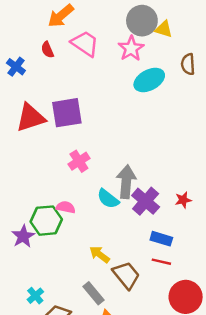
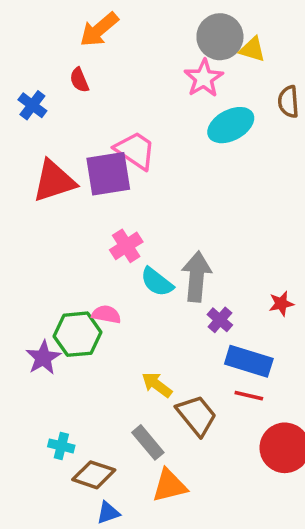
pink trapezoid: (85, 44) -> (135, 150), moved
cyan semicircle: (108, 199) -> (157, 282), moved
purple cross: (146, 201) -> (220, 320), moved, size x0.6
blue rectangle: (161, 239) -> (249, 361), size x1.4
cyan cross: (35, 296) -> (61, 446), turned -35

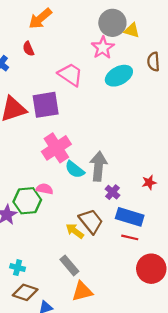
pink trapezoid: (135, 150) -> (70, 75), moved
pink cross: (126, 246) -> (56, 148), size x1.5
brown trapezoid: (197, 415) -> (91, 221), moved
brown diamond: (94, 475) -> (25, 292), moved

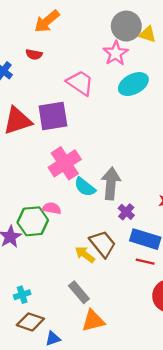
red semicircle: (28, 49) -> (34, 54), turned -56
cyan cross: (18, 268) -> (22, 295), turned -32

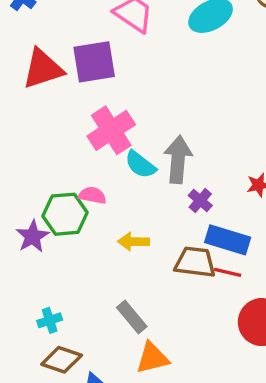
brown trapezoid: (103, 244) -> (195, 262), moved, turned -44
yellow arrow: (85, 254) -> (133, 242), moved, turned -36

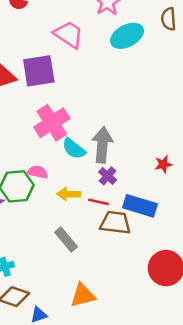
purple cross: (200, 201) -> (108, 176), moved
yellow arrow: (133, 242) -> (69, 194), moved
red line: (228, 272) -> (98, 202), moved
gray rectangle: (132, 317) -> (66, 240), moved

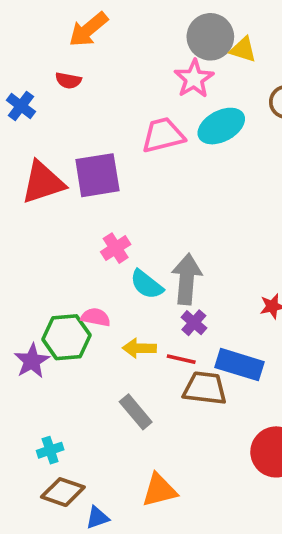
pink trapezoid: (69, 35) -> (163, 135), moved, turned -48
pink cross: (52, 123) -> (116, 248), size x0.6

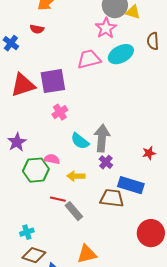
pink cross: (116, 248) -> (60, 112), moved
red line: (181, 359) -> (58, 199), moved
purple star: (32, 361) -> (17, 142), moved

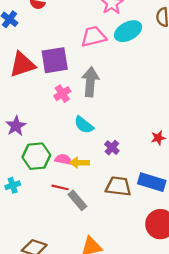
gray arrow: (102, 138) -> (90, 82), moved
pink semicircle: (52, 159) -> (63, 159), moved
blue rectangle: (131, 185) -> (152, 182), moved
cyan cross: (27, 232) -> (13, 185), moved

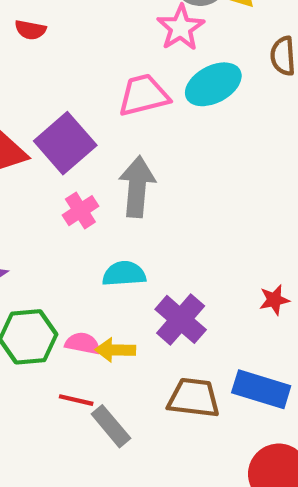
purple square: (55, 60) -> (65, 143), turned -32
cyan semicircle: (84, 125) -> (124, 274), turned 138
purple cross: (112, 148) -> (181, 319), size x1.6

